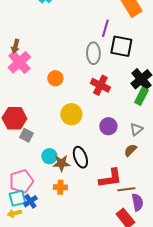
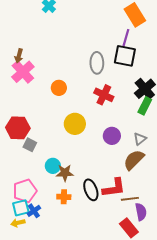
purple line: (105, 28) -> (126, 38), moved
brown semicircle: (130, 150) -> (134, 160), size x1.6
black ellipse: (80, 157) -> (91, 190), moved

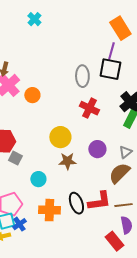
orange circle: (59, 88) -> (32, 95), moved
brown star: (65, 173) -> (67, 161), moved
orange cross: (64, 197) -> (49, 210), size x1.5
brown line: (130, 199) -> (123, 205), moved

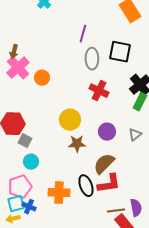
purple line: (111, 51) -> (83, 34), moved
brown semicircle: (119, 173) -> (104, 164), moved
cyan circle: (38, 179) -> (31, 162), moved
brown line: (123, 205) -> (116, 211), moved
blue cross: (19, 224) -> (29, 207), turned -32

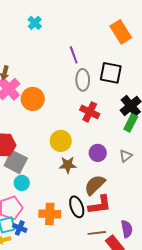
purple line: (83, 34) -> (74, 55), turned -36
orange circle: (42, 78) -> (33, 99), size x1.5
gray square: (25, 141) -> (16, 162), size x1.6
brown line: (116, 211) -> (97, 233), moved

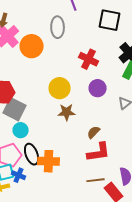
gray ellipse: (83, 80) -> (58, 27), moved
purple circle: (98, 153) -> (98, 88), moved
brown semicircle: (95, 185) -> (94, 132), size x0.6
black ellipse: (77, 207) -> (32, 154), moved

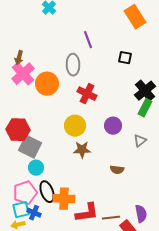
black square: (110, 20) -> (125, 58), size x0.6
red cross: (89, 59) -> (87, 94), moved
brown semicircle: (94, 132) -> (117, 170), moved, turned -128
red L-shape: (99, 152) -> (87, 213), moved

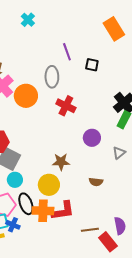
black square: (125, 58) -> (92, 65), moved
yellow circle: (75, 126) -> (49, 185), moved
red L-shape: (87, 213) -> (63, 211), moved

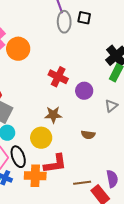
gray ellipse: (52, 77) -> (64, 22), moved
red cross: (66, 106) -> (58, 77), moved
orange cross: (43, 211) -> (35, 176), moved

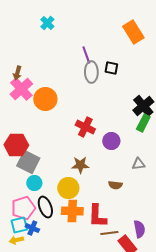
gray triangle: (111, 106) -> (138, 164), moved, turned 32
red L-shape: (55, 164) -> (97, 216), moved, turned 100
orange cross: (35, 176) -> (72, 211), moved

